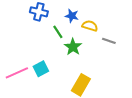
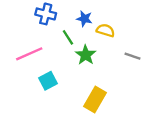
gray line: (109, 41) -> (132, 56), moved
pink line: (17, 73) -> (29, 54), moved

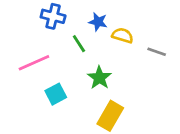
green star: (86, 55) -> (99, 78), moved
gray line: (132, 56) -> (157, 52), moved

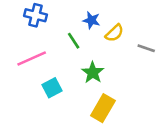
blue cross: (53, 16) -> (35, 15), moved
yellow semicircle: (123, 35) -> (114, 33), turned 120

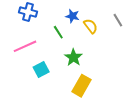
yellow semicircle: (114, 33) -> (91, 26), turned -84
gray line: (146, 48) -> (118, 20), moved, turned 40

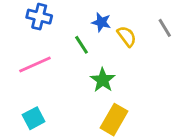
cyan square: (41, 70) -> (34, 118), moved

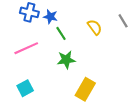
blue star: (101, 22) -> (50, 17), moved
green star: (103, 80) -> (66, 60), moved, turned 30

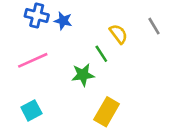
green line: (61, 33) -> (101, 54), moved

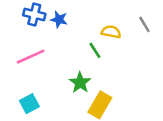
yellow semicircle: (118, 34) -> (111, 32), turned -42
green star: (83, 75) -> (80, 83), moved, turned -30

